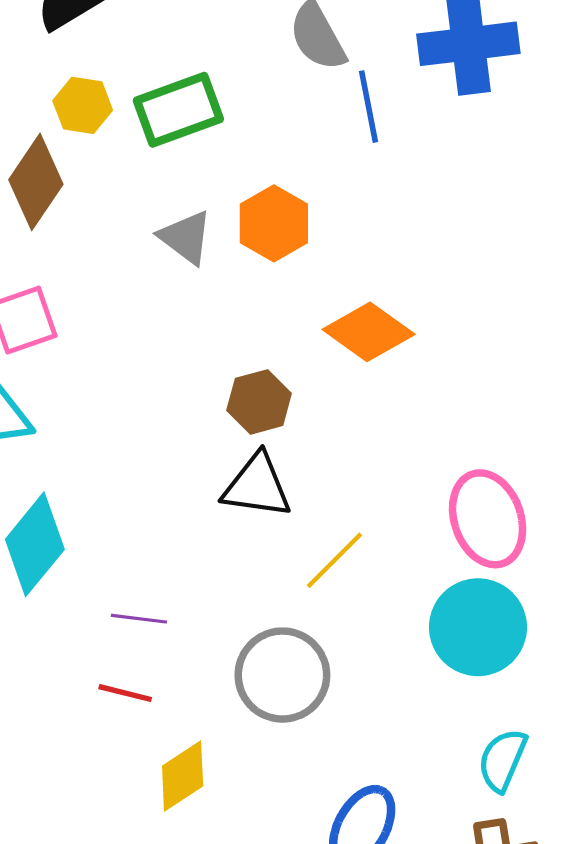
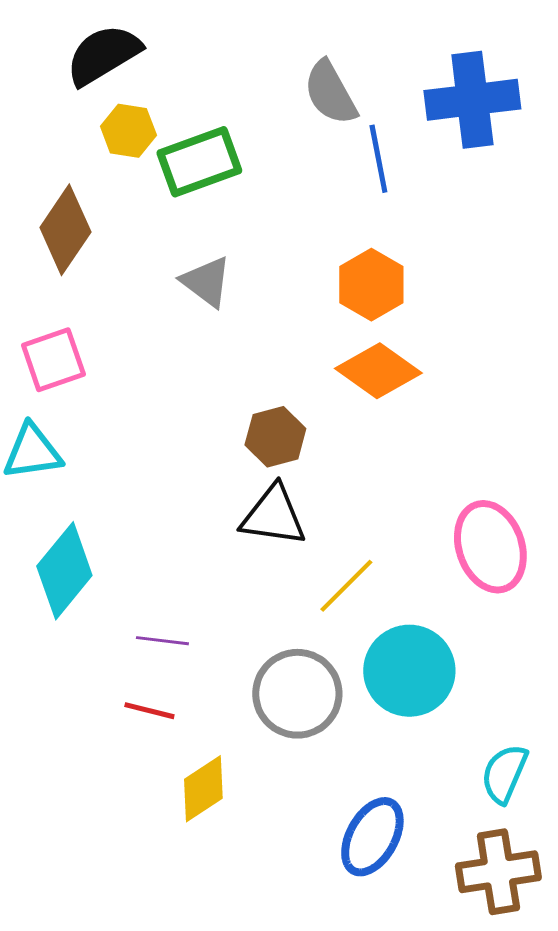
yellow hexagon: (83, 105) -> (128, 131), moved
orange hexagon: (274, 223) -> (371, 285), moved
cyan circle: (478, 627) -> (409, 671), moved

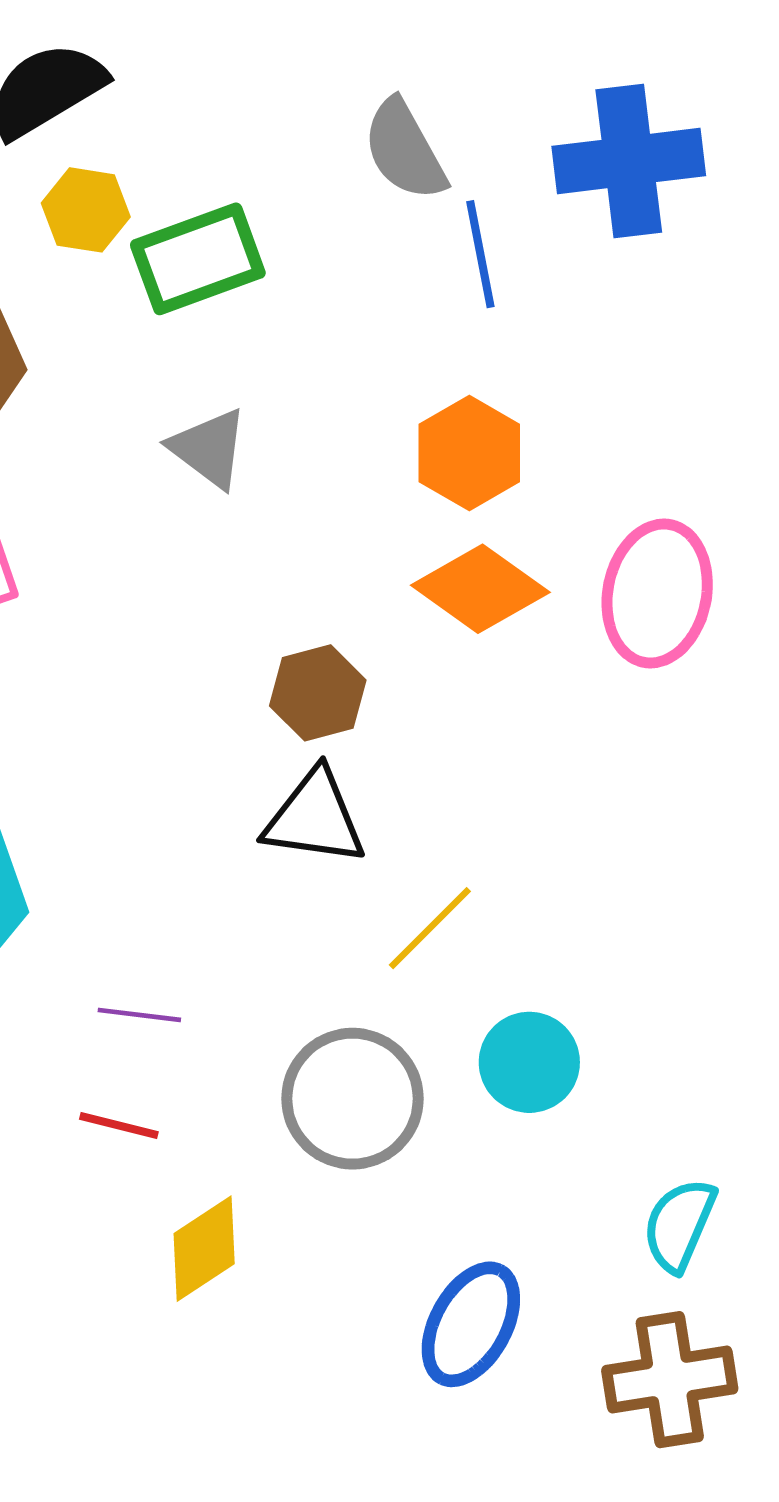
pink ellipse: (490, 547) -> (657, 594), moved, turned 30
cyan circle: (409, 671) -> (529, 1062), size x0.7

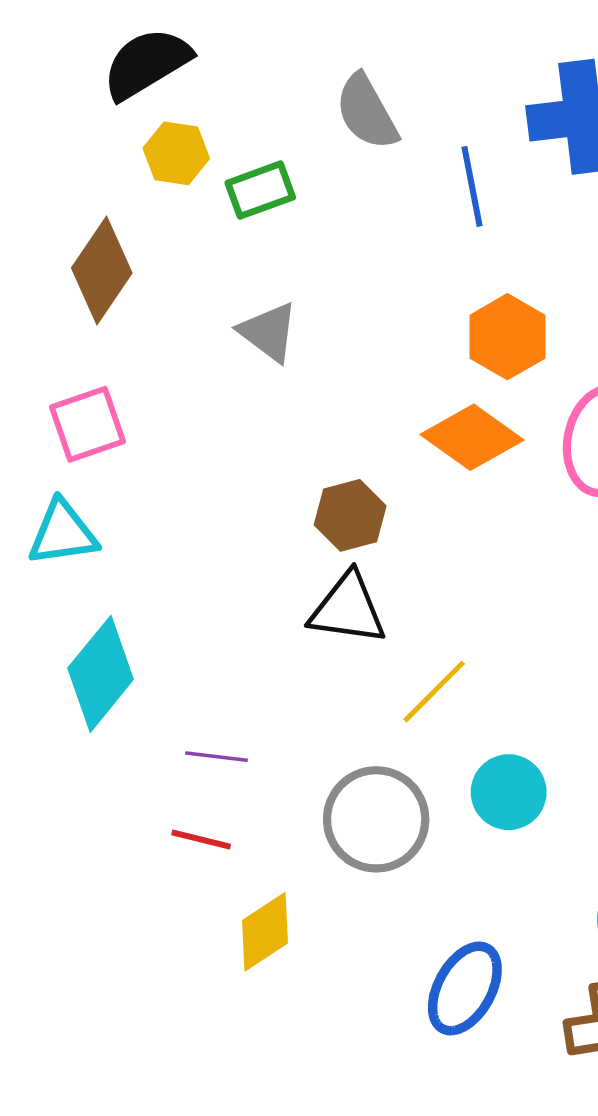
gray semicircle: (405, 150) -> (367, 112), moved
green rectangle: (198, 259) -> (260, 190), size x0.7
orange hexagon: (469, 453) -> (507, 337), moved

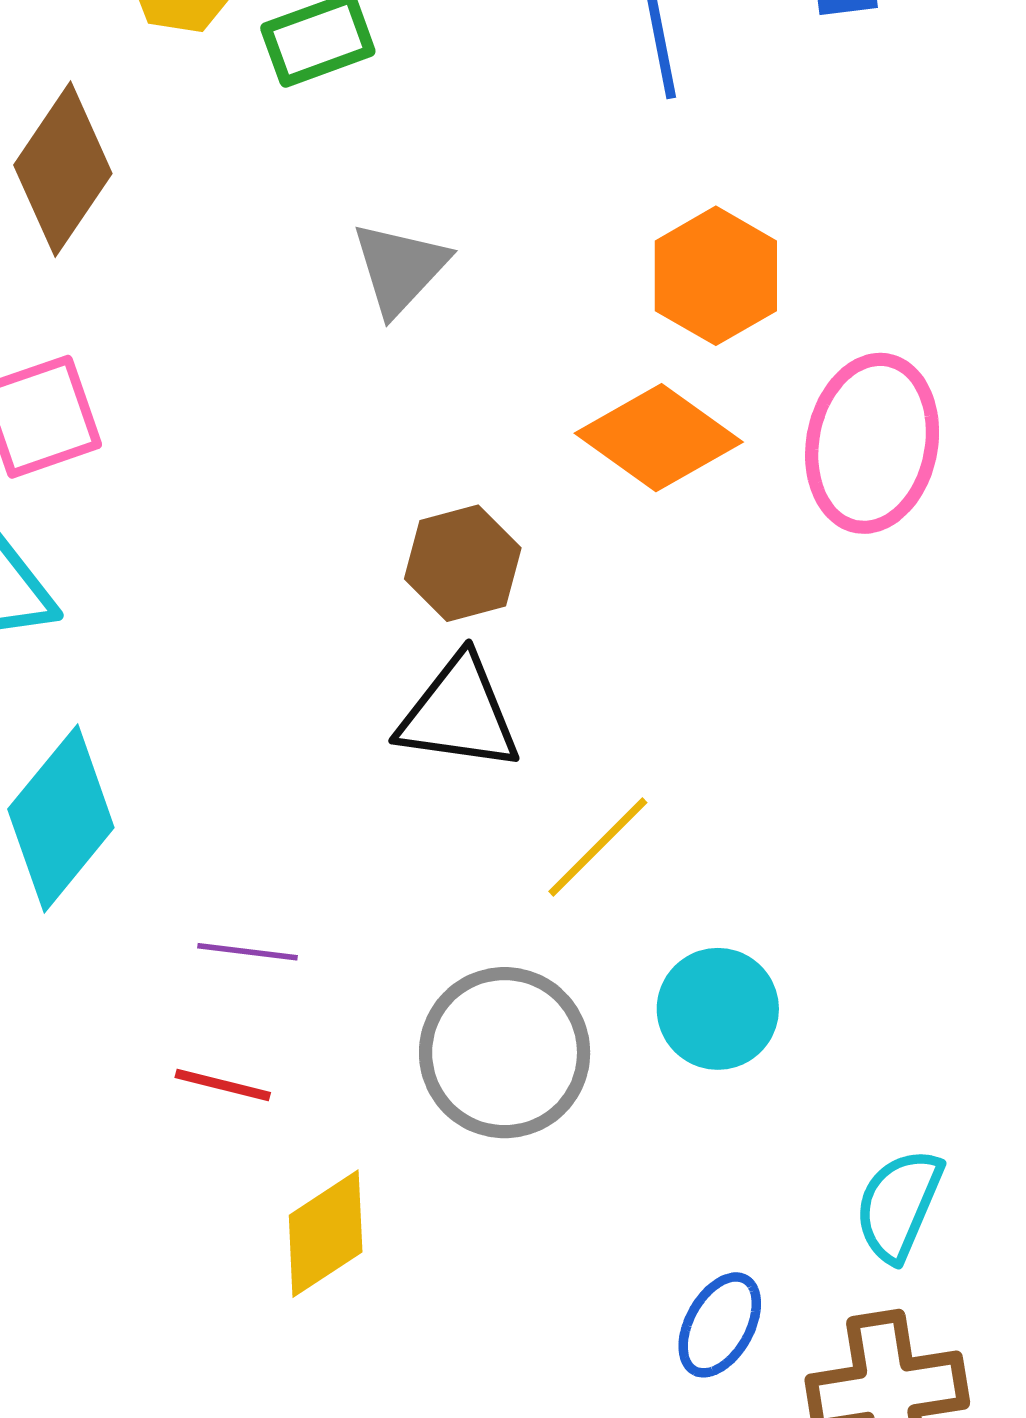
gray triangle: (269, 332) -> (400, 268), moved, turned 36
blue ellipse: (465, 988) -> (720, 1325), moved, size x0.7

